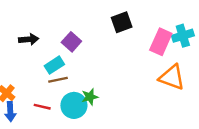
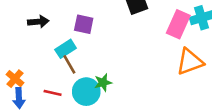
purple square: (71, 42) -> (84, 24), turned -30
orange triangle: (172, 77) -> (190, 62), turned -40
brown line: (58, 80) -> (69, 64), turned 72

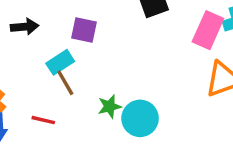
cyan circle: (86, 92) -> (140, 118), moved

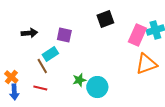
brown line: (65, 83) -> (42, 66), moved

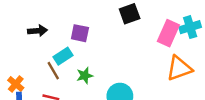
green star: (79, 80) -> (85, 76), moved

